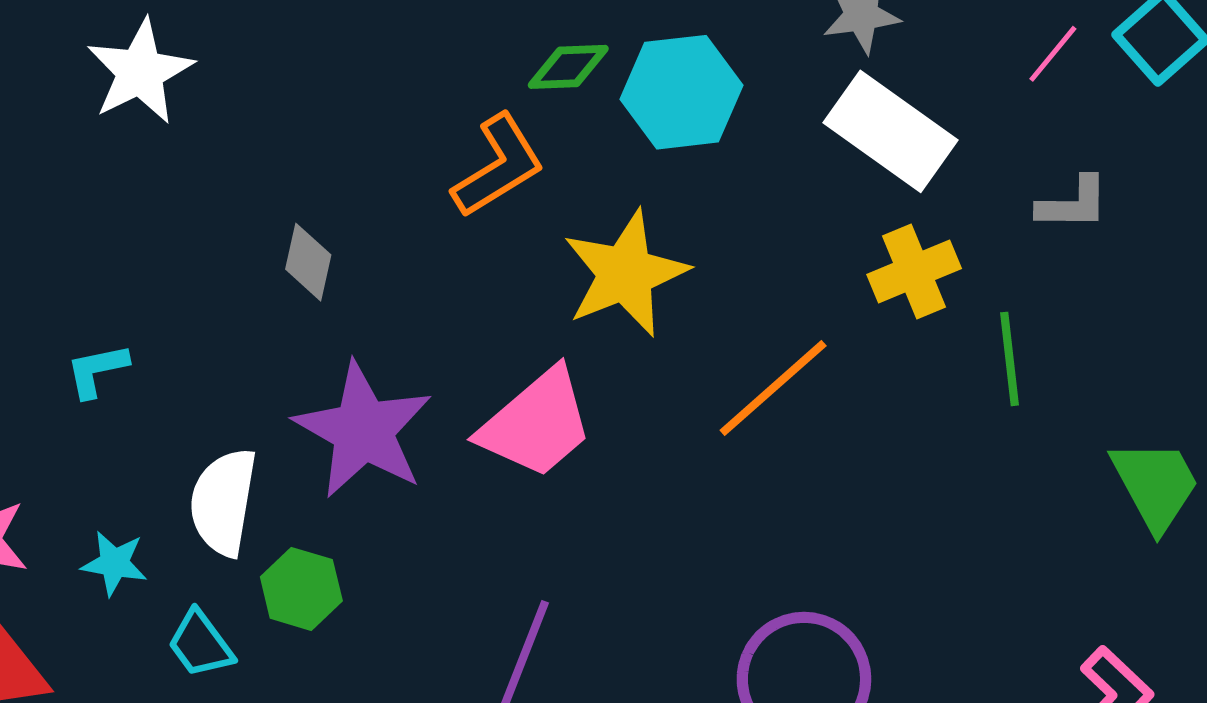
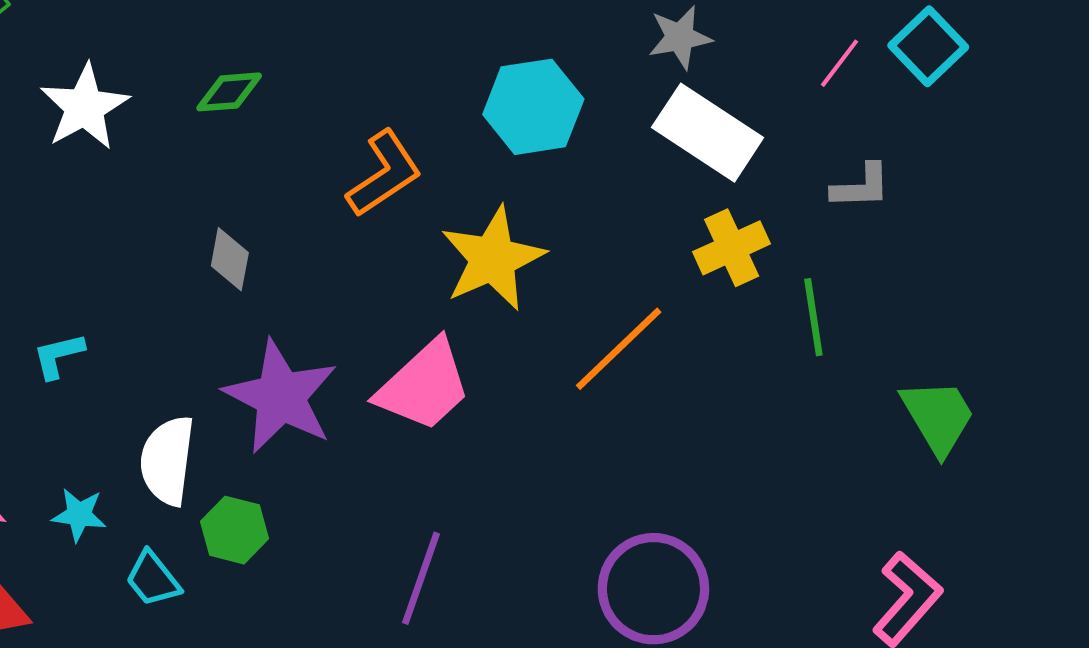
green diamond: (568, 67) -> (229, 92), moved

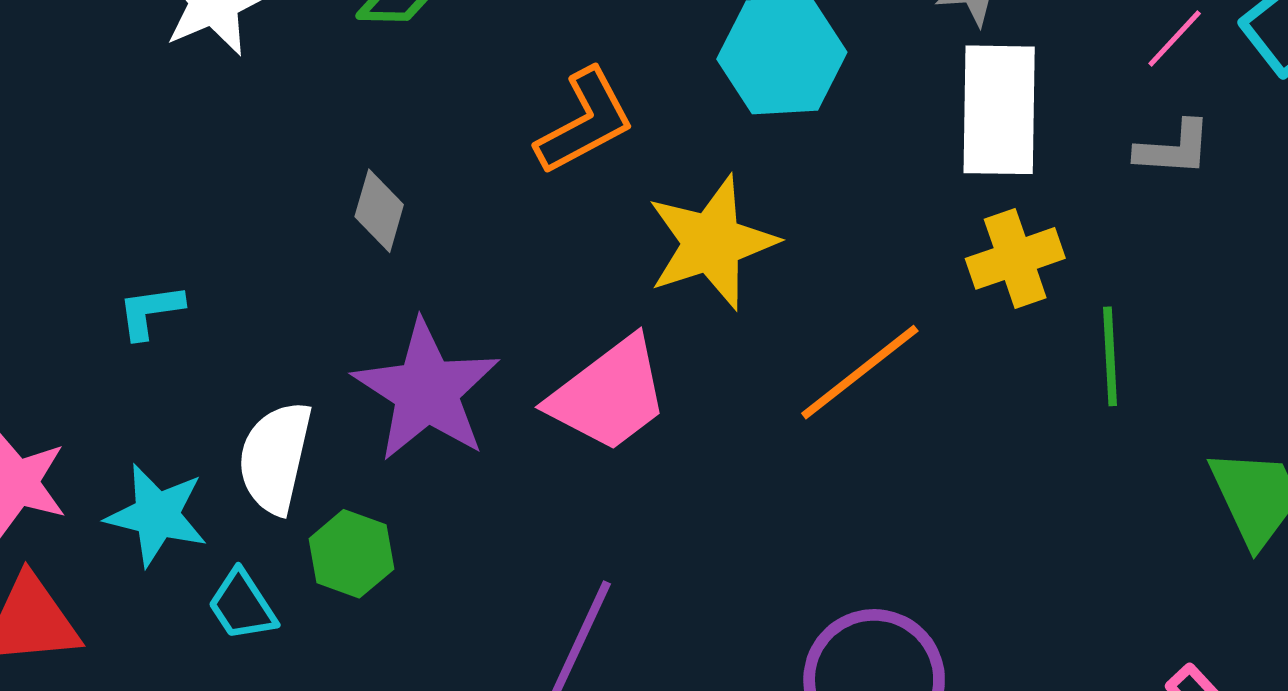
white rectangle: (708, 133) -> (999, 110), turned 52
gray L-shape: (861, 186) -> (1174, 148), moved
cyan star: (79, 515) -> (157, 515), size x1.5

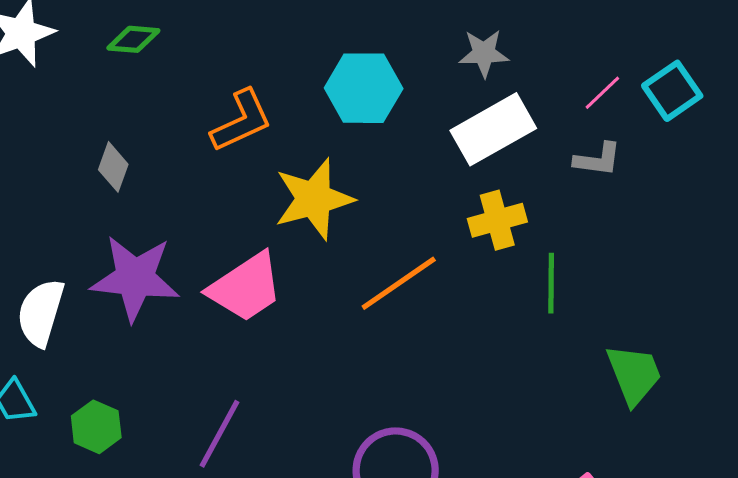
white rectangle: (999, 110) -> (493, 129), turned 56
purple star: (426, 391) -> (135, 278), turned -30
green hexagon: (351, 554) -> (96, 427), moved

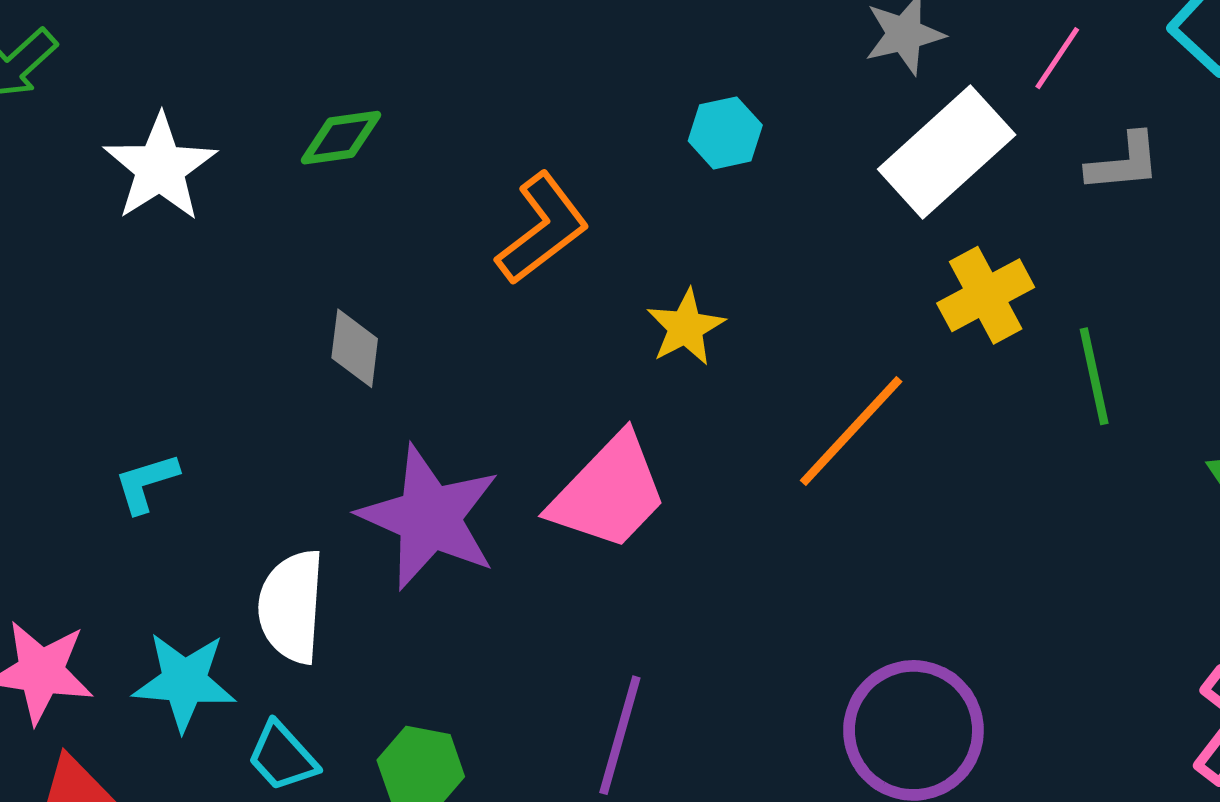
cyan hexagon: (364, 88) -> (725, 133), size x0.6
pink line: (602, 93) -> (1057, 58), moved
yellow star: (314, 199) -> (686, 327), size x0.6
purple star: (135, 278) -> (429, 517), turned 30

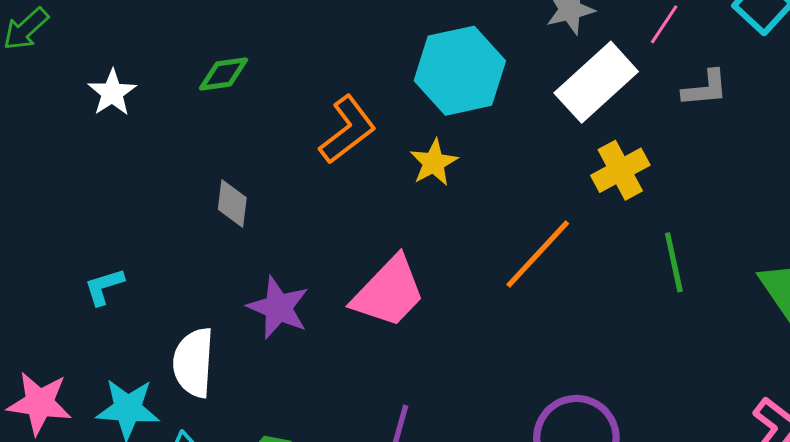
cyan hexagon: (725, 133) -> (460, 71), size x2.0
white star: (160, 168) -> (112, 93), size x0.7
yellow star: (686, 327) -> (434, 163), moved
green line: (1094, 376) -> (674, 262), moved
purple star: (429, 517) -> (278, 308), size x0.7

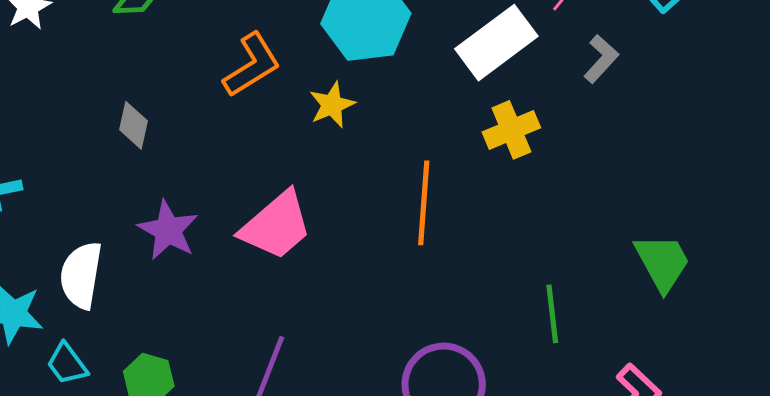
gray L-shape: (705, 88) -> (601, 59), turned -48
orange line: (538, 254) -> (424, 203), turned -44
green line: (674, 262) -> (552, 314), moved

